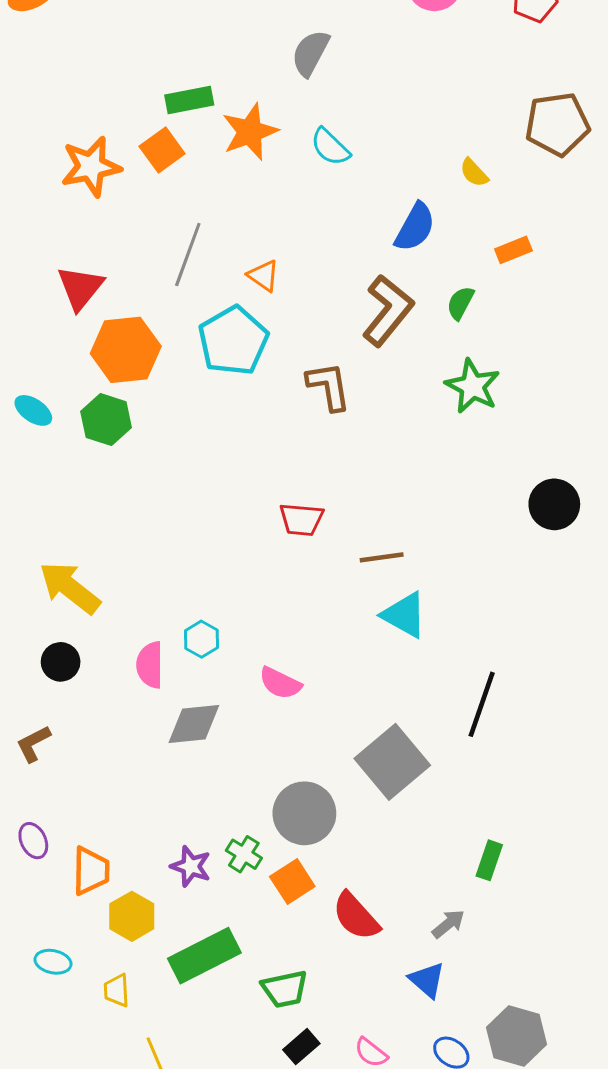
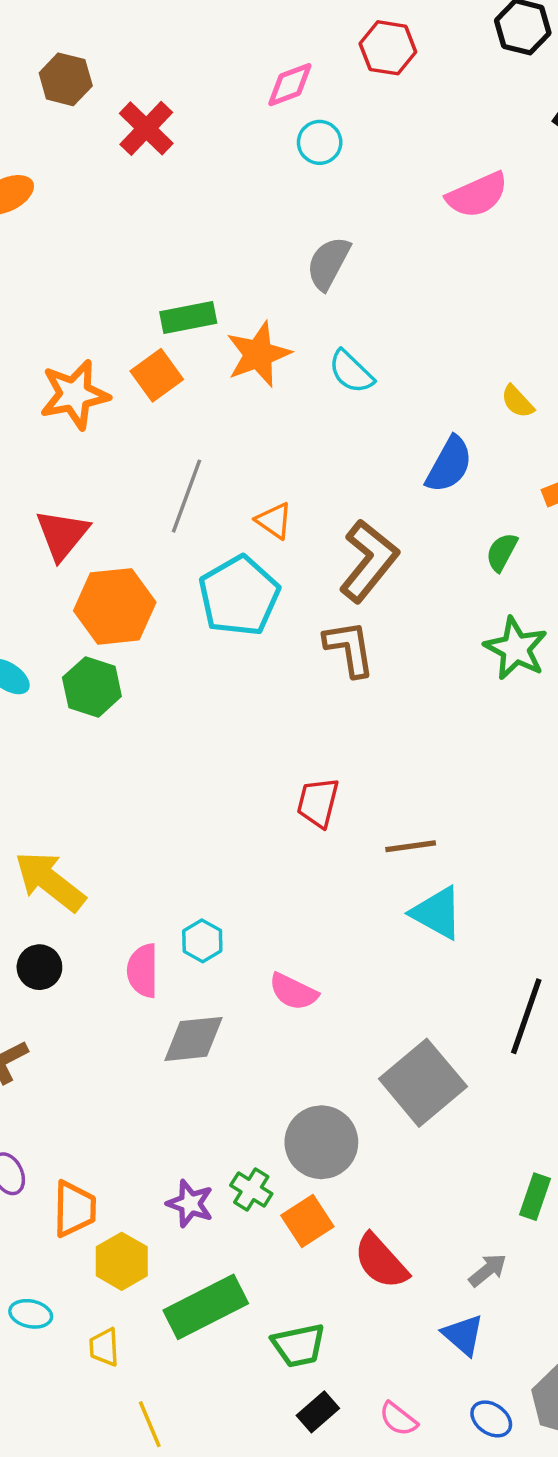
brown L-shape: (388, 311) -> (369, 561), moved
red trapezoid: (301, 520) -> (318, 803), turned 99

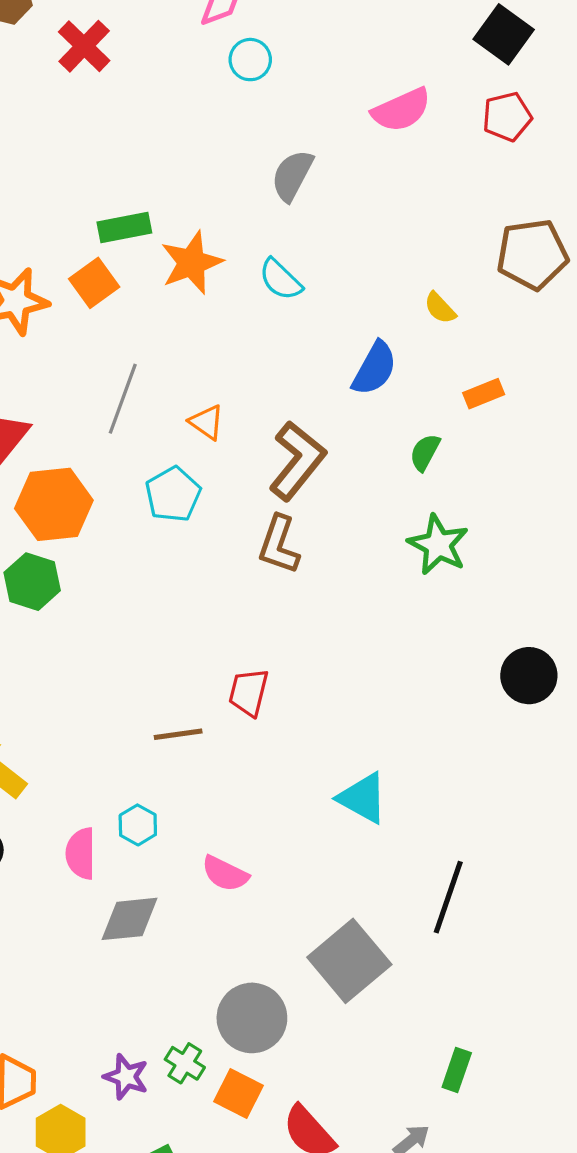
gray semicircle: (328, 263) -> (292, 175), moved
cyan pentagon: (239, 596) -> (173, 494), size x0.7
brown L-shape: (349, 648) -> (279, 545), turned -152
brown line: (411, 846) -> (178, 734), moved
orange square: (307, 1221) -> (239, 1093), turned -30

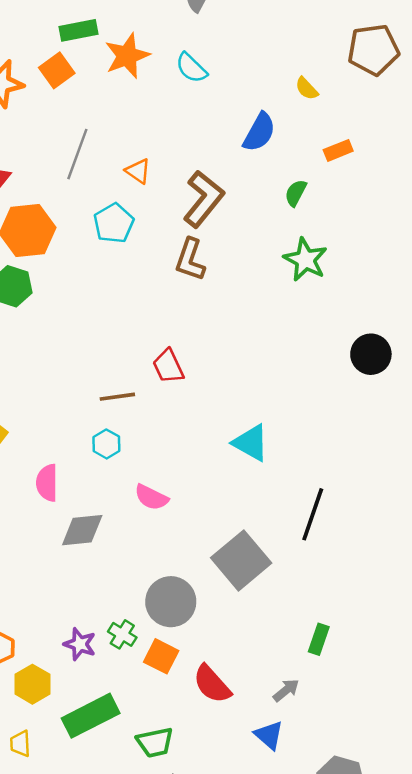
red trapezoid: (249, 692) -> (168, 366), turned -39
cyan hexagon: (138, 825) -> (106, 444), moved

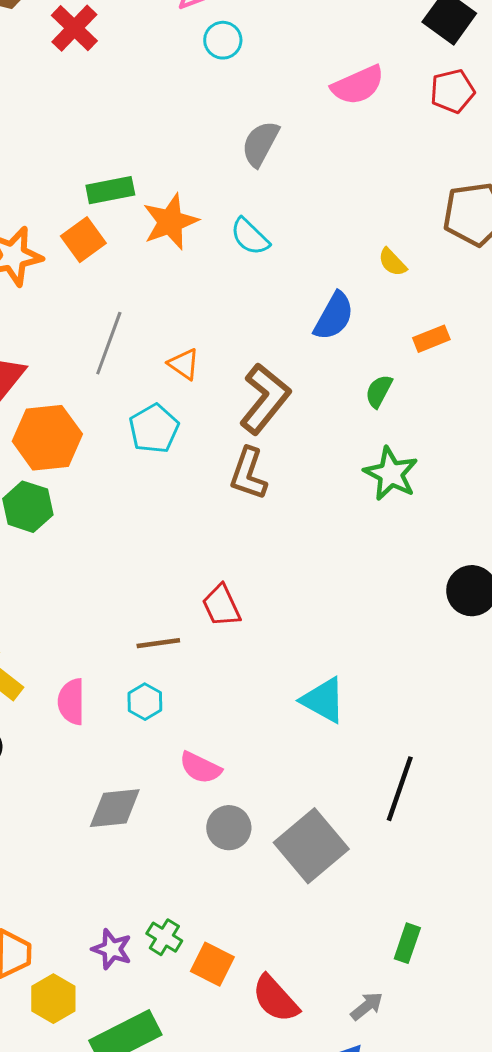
pink semicircle: (47, 483) -> (71, 702), moved
gray circle: (171, 602) -> (229, 828), moved, size x0.7

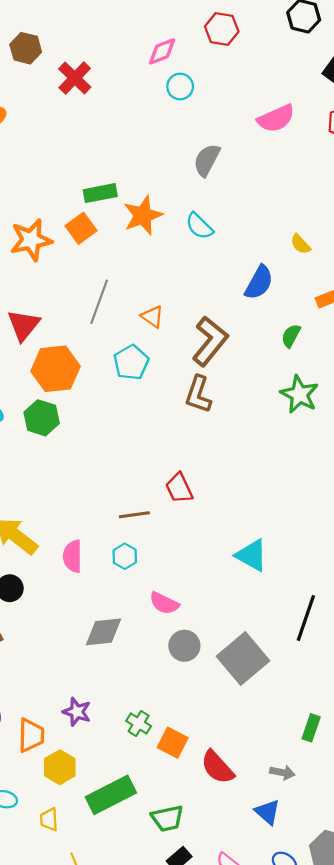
purple star: (112, 949) -> (77, 712), moved
gray arrow: (367, 1006) -> (282, 773), turned 50

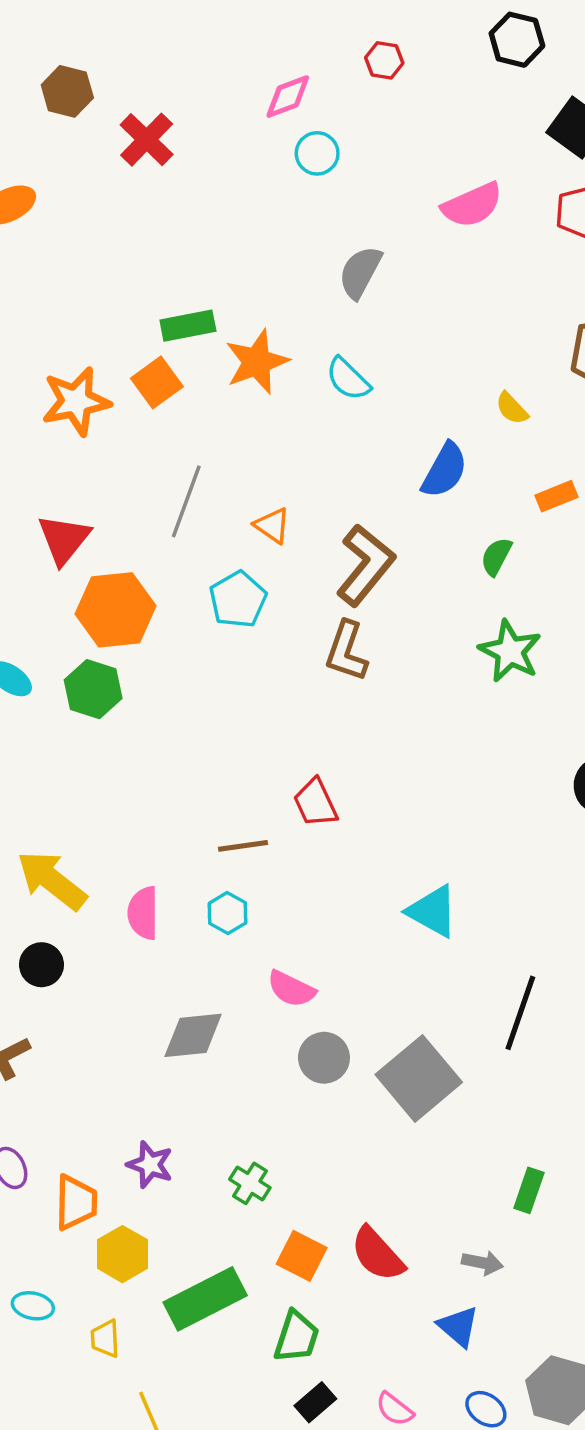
red hexagon: (222, 29) -> (384, 60), size x0.7
orange square: (173, 743) -> (302, 1256), moved
green trapezoid: (167, 818) -> (296, 1337), turned -60

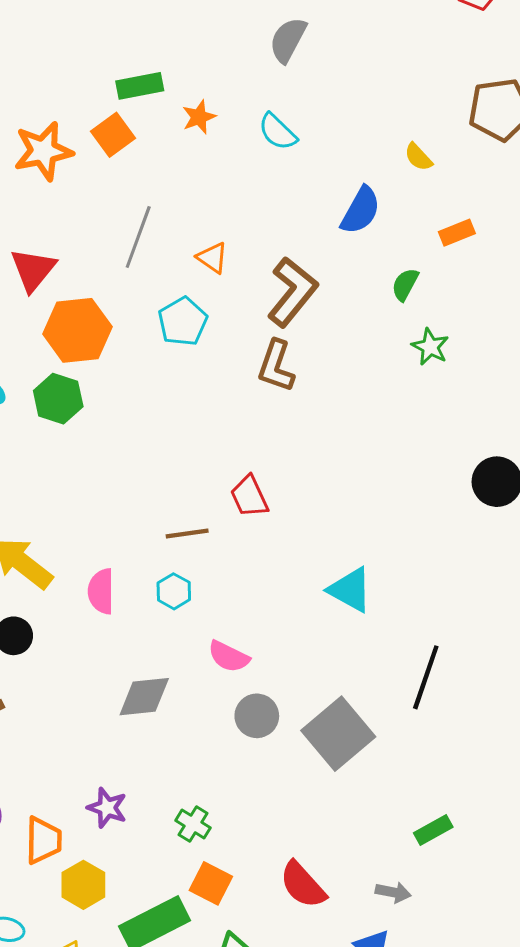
orange star: (257, 362) -> (199, 117), size x0.6
green star: (510, 651) -> (430, 347), moved, size x0.7
green rectangle: (529, 1190) -> (433, 830), turned 42
orange square: (302, 1256) -> (211, 883), moved

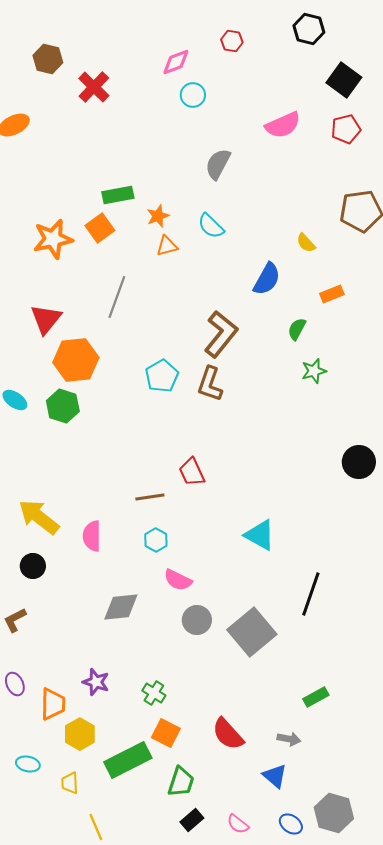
orange triangle: (212, 258) -> (167, 246), moved, turned -50
cyan pentagon: (183, 322) -> (162, 376), moved
green star: (430, 347) -> (314, 371), turned 30
cyan hexagon: (174, 591) -> (156, 540), moved

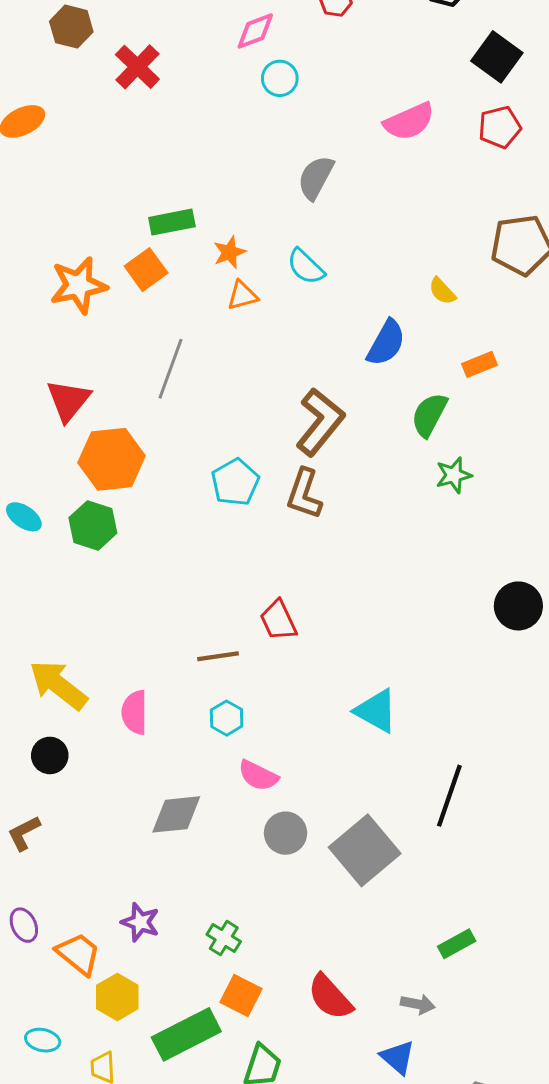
green semicircle: (297, 329) -> (429, 415), size x1.4
orange trapezoid: (53, 704) -> (78, 954), turned -52

